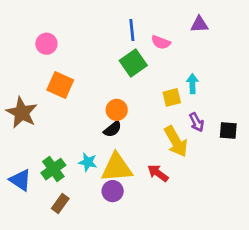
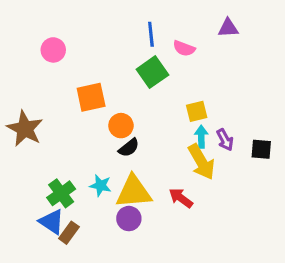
cyan arrow: (192, 84) -> (201, 137), moved
orange square: (60, 85) -> (91, 97), moved, turned -36
orange circle: (117, 110) -> (121, 126), moved
blue triangle: (20, 180) -> (52, 222), moved

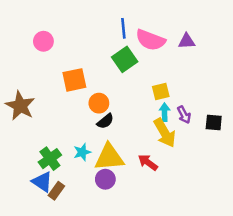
purple triangle: (228, 28) -> (187, 41), moved
pink semicircle: (184, 48) -> (150, 40), size x1.6
cyan star: (100, 185) -> (82, 152), turned -30

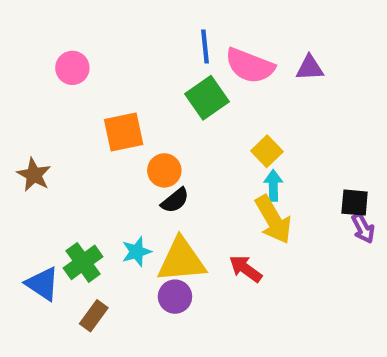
yellow square: (161, 92) -> (267, 151), turned -30
brown star: (20, 106) -> (34, 175), size x0.7
purple arrow: (184, 115) -> (363, 228), moved
blue triangle: (42, 182) -> (42, 284), moved

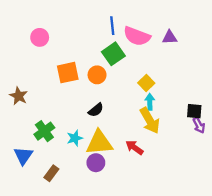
orange circle: (164, 170) -> (97, 75), moved
green cross: (83, 262) -> (44, 131), moved
blue triangle: (42, 284) -> (23, 156), turned 30

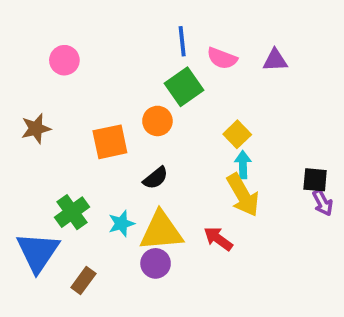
pink semicircle: (137, 36) -> (222, 58), size x0.7
orange square: (68, 73) -> (110, 142), moved
brown star: (19, 96) -> (36, 129), moved, turned 30
blue triangle: (23, 156) -> (38, 252), size x1.4

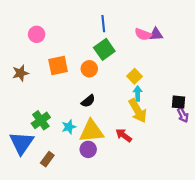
pink semicircle: (222, 58) -> (143, 34), moved
orange square: (110, 142) -> (58, 66), moved

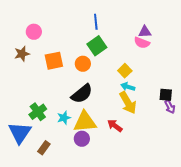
pink semicircle: (143, 34) -> (142, 43), moved
brown star: (20, 73) -> (22, 54), moved
cyan arrow: (138, 93) -> (128, 87), turned -72
black semicircle: (88, 101) -> (82, 94), size x1.6

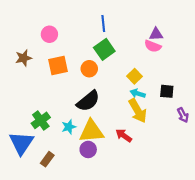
pink circle: (34, 32) -> (49, 34), moved
black square: (166, 95) -> (167, 91), moved

